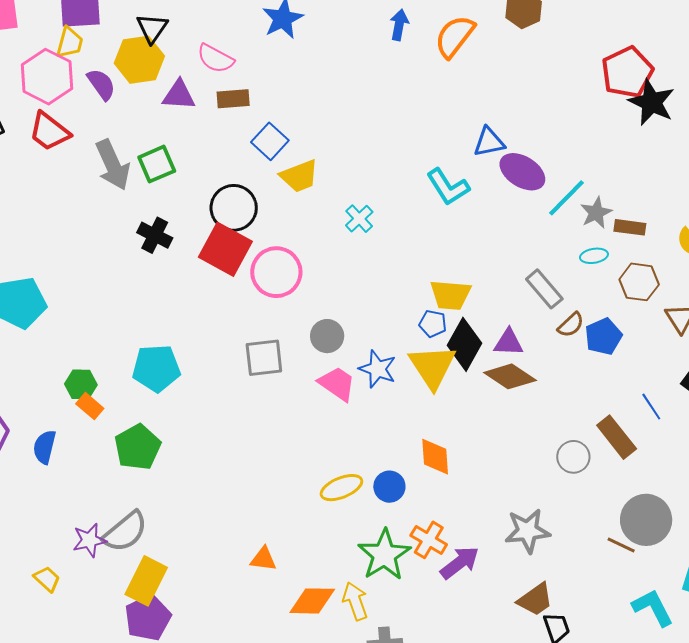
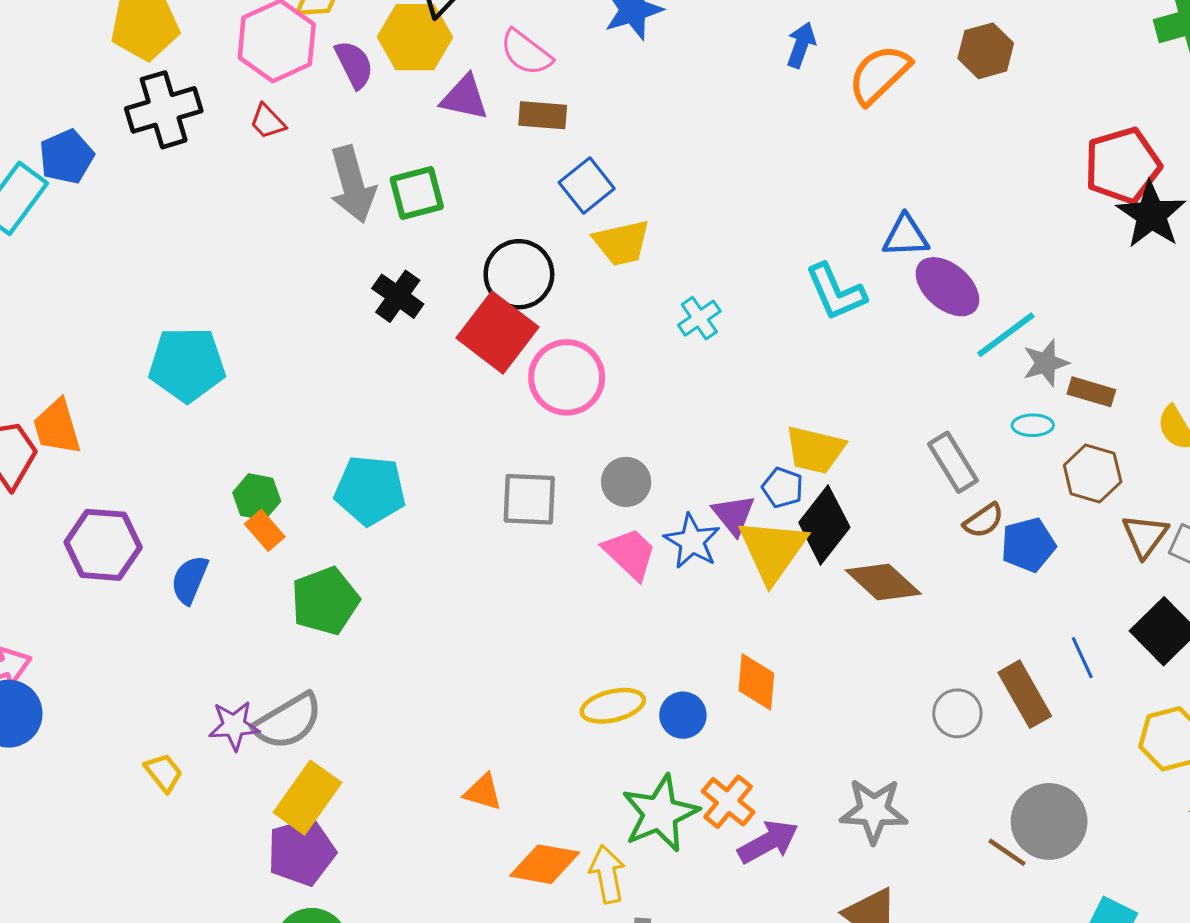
red trapezoid: (49, 132) -> (268, 121), size x0.6
purple triangle: (509, 342) -> (734, 515), moved, turned 40

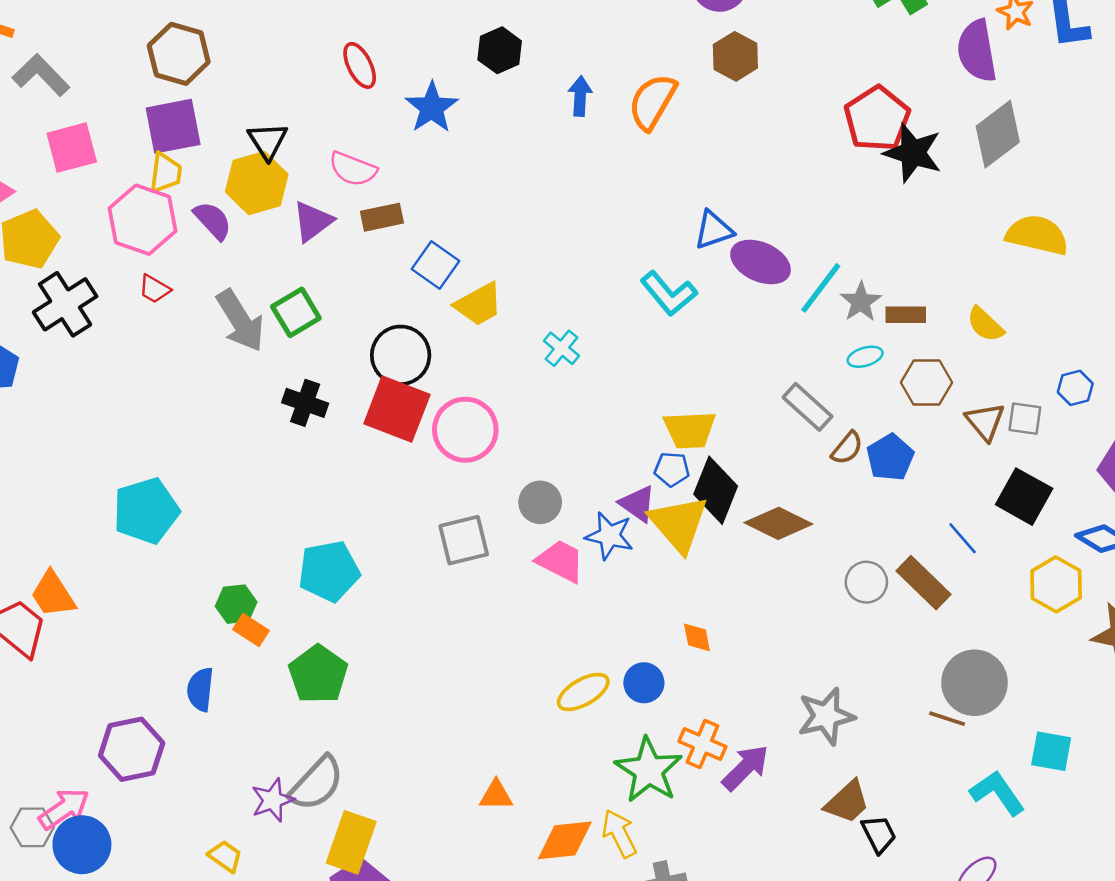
purple triangle: (465, 98) -> (313, 221), turned -33
purple hexagon: (103, 545) -> (132, 749), moved
orange diamond: (756, 682) -> (697, 637), size x0.7
gray circle: (957, 713) -> (866, 582), moved

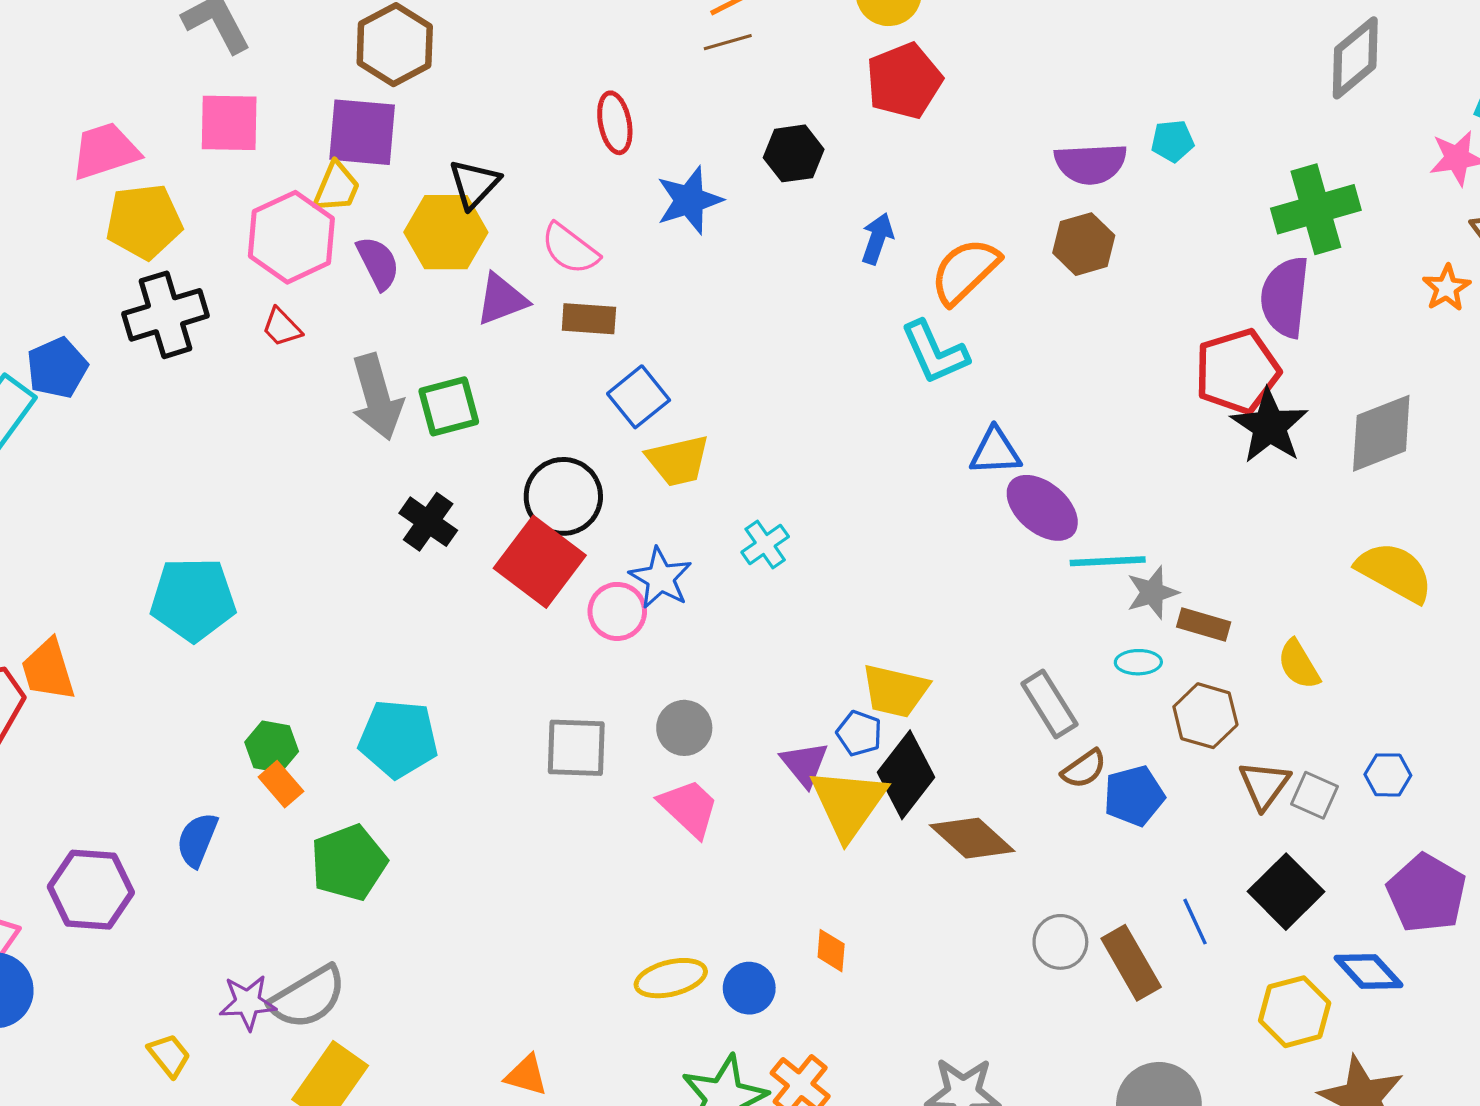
purple semicircle: (977, 51) -> (1285, 297), moved
cyan line: (821, 288) -> (1108, 561), turned 34
cyan L-shape: (669, 293) -> (935, 352), moved
pink circle: (465, 430) -> (617, 611), size x0.7
blue star: (609, 536) -> (661, 578), moved

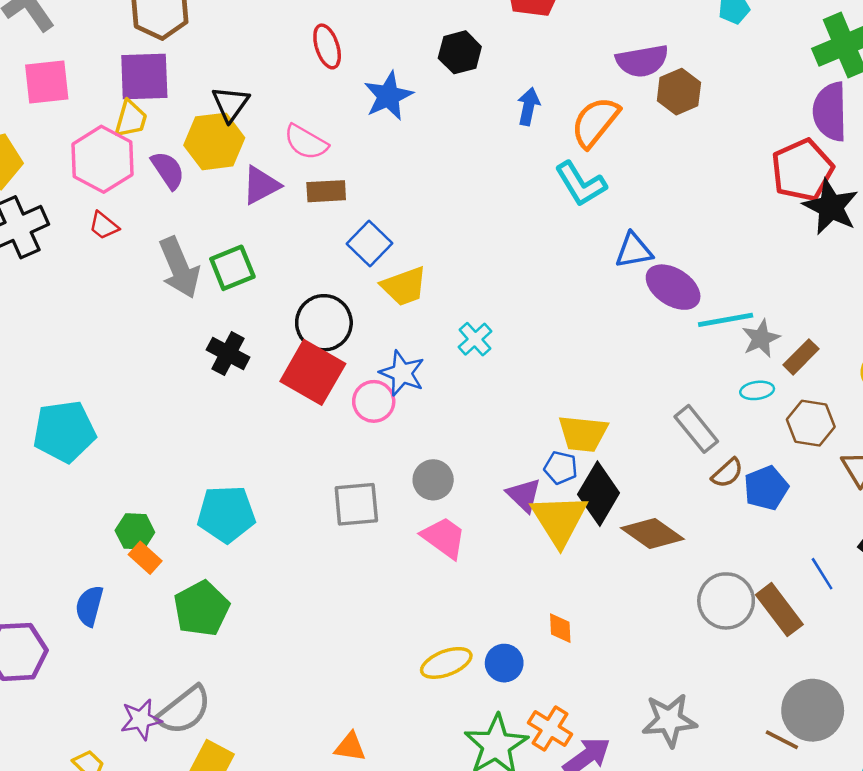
purple semicircle: (1091, 164) -> (642, 61), moved
brown rectangle: (1204, 624) -> (801, 357), turned -54
gray circle: (1060, 942) -> (726, 601), size x1.4

